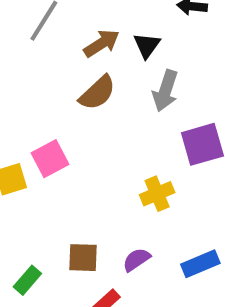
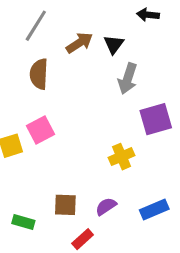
brown semicircle: (97, 93) -> (39, 74), moved, turned 136
green rectangle: (27, 280) -> (23, 222), turned 65

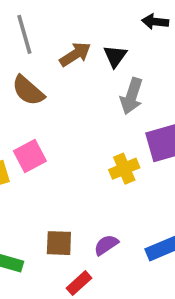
gray line: (36, 26) -> (24, 34), turned -48
brown semicircle: (39, 74) -> (28, 91), turned -52
yellow cross: (121, 157) -> (124, 169), moved

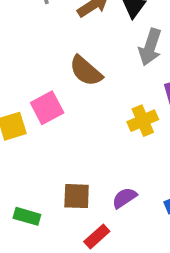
brown semicircle: (28, 91) -> (86, 71), moved

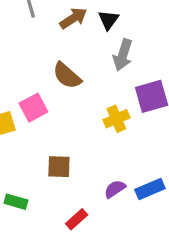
brown square: (77, 196) -> (59, 167), moved
purple semicircle: (124, 198) -> (115, 189), moved

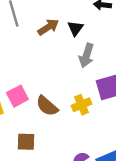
brown semicircle: (67, 76) -> (47, 106), moved
brown square: (59, 167) -> (26, 142), moved

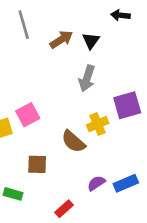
gray arrow: (86, 55) -> (87, 78), moved
brown semicircle: (47, 106) -> (73, 142), moved

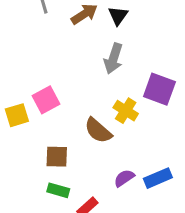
purple square: (127, 105) -> (159, 89), turned 36
yellow cross: (98, 124) -> (126, 111), turned -35
green rectangle: (13, 194) -> (58, 190), moved

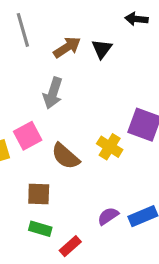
gray arrow: (113, 58) -> (53, 93), moved
brown semicircle: (98, 131) -> (65, 156), moved

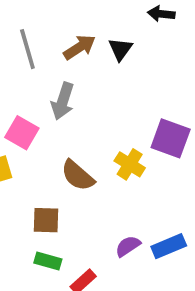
gray line: (23, 30) -> (27, 49), moved
pink square: (28, 136) -> (22, 133), moved, turned -32

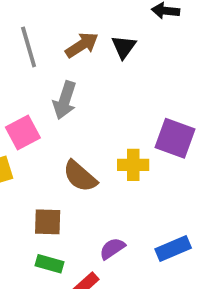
pink square: (22, 133) -> (23, 132), turned 32
yellow cross: (130, 164) -> (133, 165), turned -32
purple semicircle: (128, 246) -> (112, 249), moved

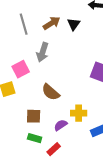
yellow cross: (133, 165) -> (79, 113), moved
purple semicircle: (112, 249) -> (61, 125), moved

